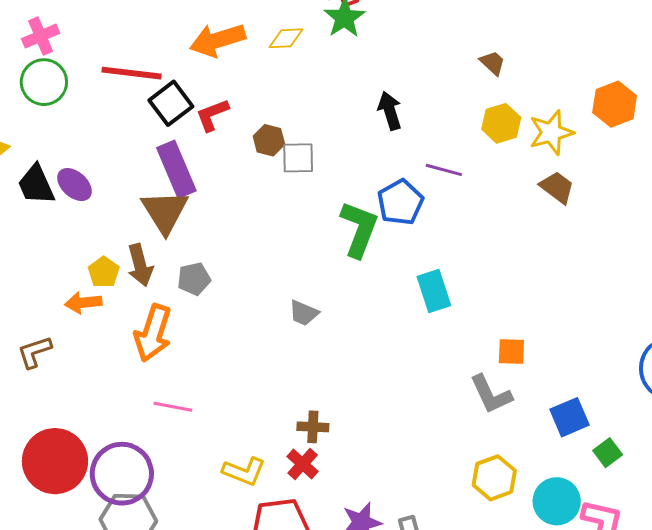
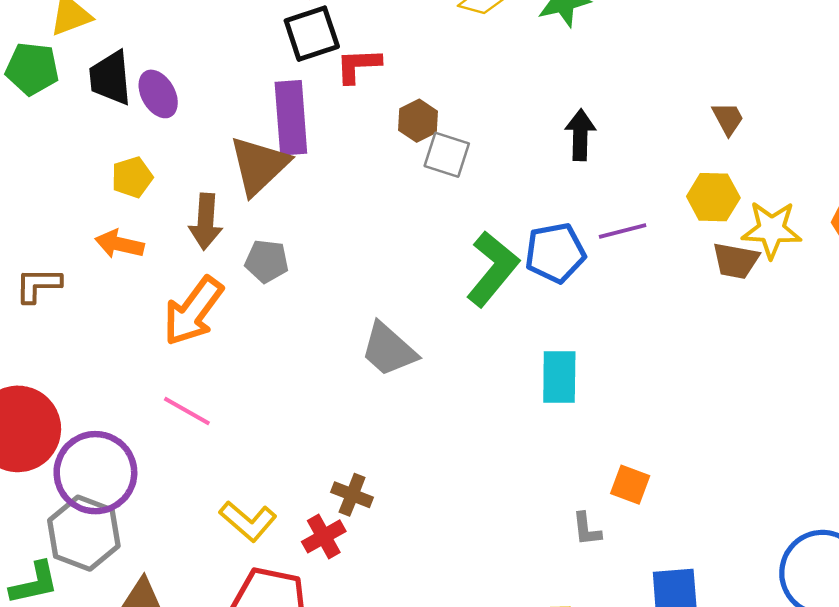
purple line: (444, 170) -> (623, 231), turned -48
brown trapezoid: (557, 187) -> (736, 261), moved, turned 135
yellow pentagon: (104, 272) -> (132, 177), moved
gray trapezoid: (304, 313) -> (389, 349), size x1.5
gray L-shape: (491, 394) -> (587, 529), size x0.6

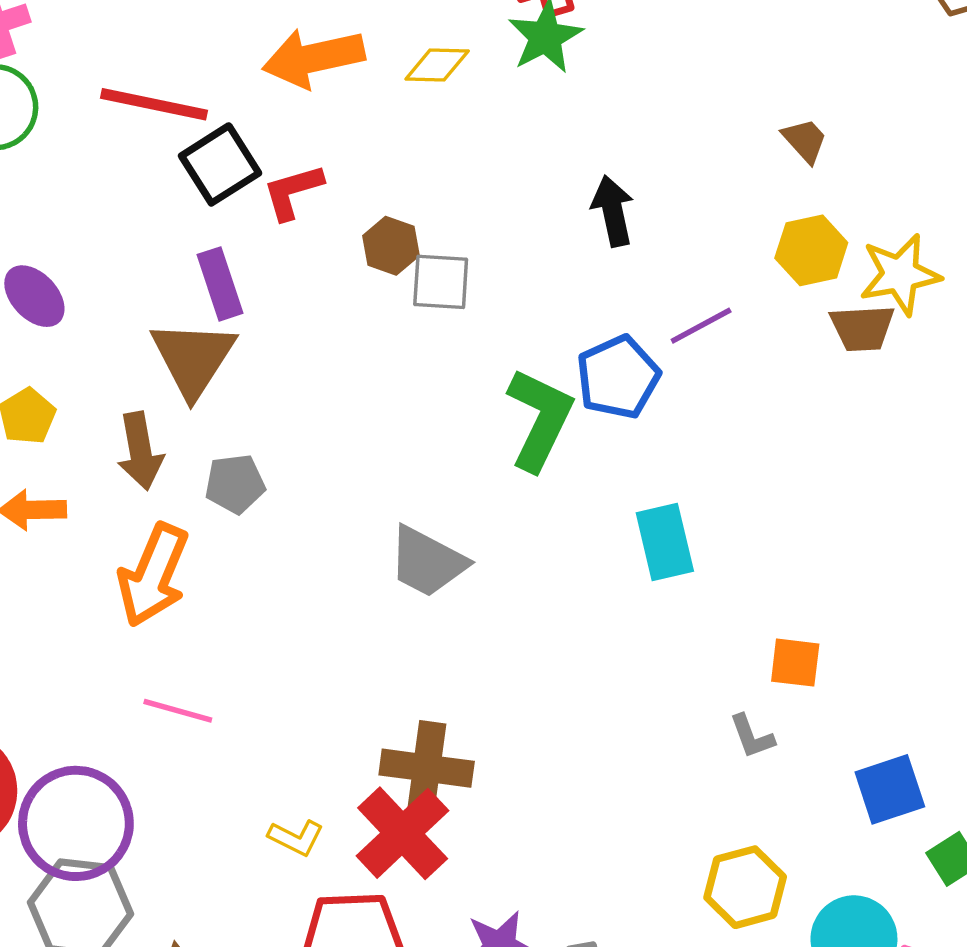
purple rectangle: (291, 118) -> (220, 284), size x0.7
brown cross: (352, 495) -> (427, 768), size x1.6
yellow L-shape: (248, 521) -> (296, 838), size x0.7
red cross: (324, 536) -> (403, 833), size x1.6

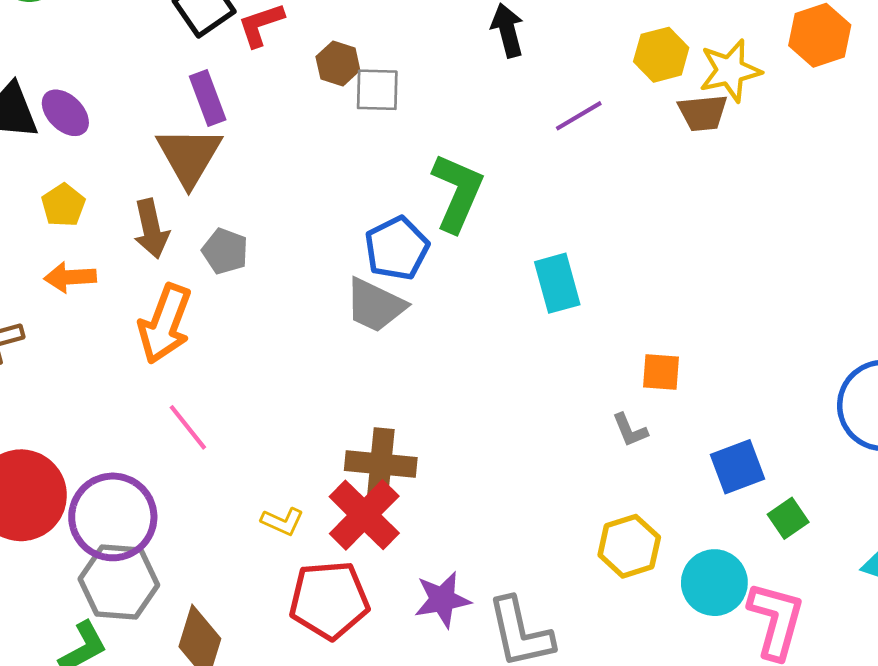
blue pentagon: (618, 377) -> (397, 248), moved
gray pentagon: (235, 484) -> (225, 251), turned 30
pink line: (178, 711) -> (188, 427), turned 38

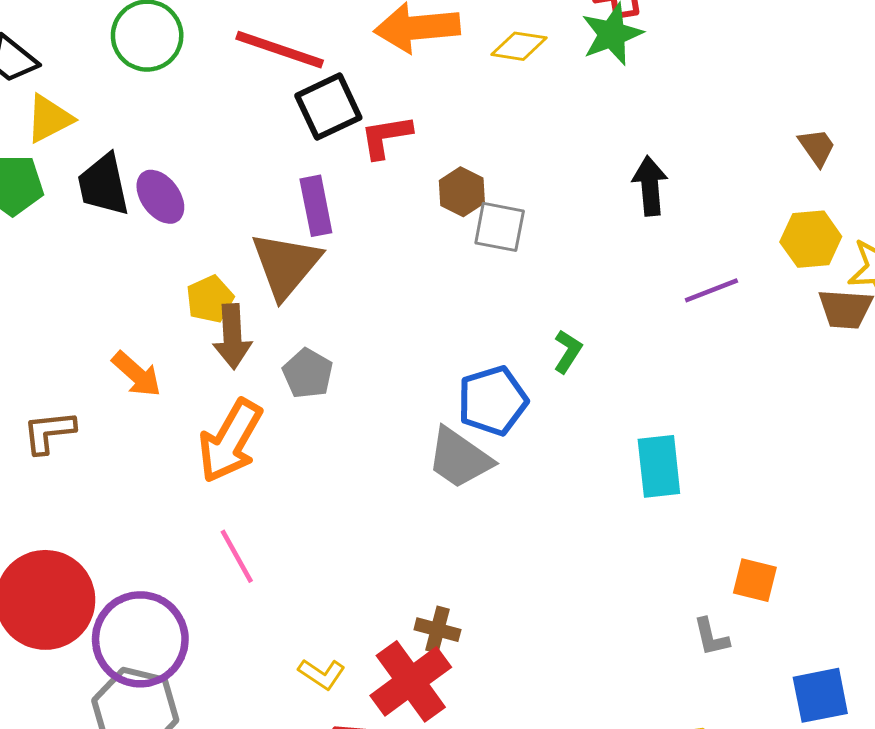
green L-shape: (457, 193) -> (568, 351), size x0.5
yellow pentagon: (63, 205) -> (210, 299), moved
orange arrow: (70, 277) -> (137, 374), turned -144
brown cross: (381, 464) -> (437, 630), size x0.6

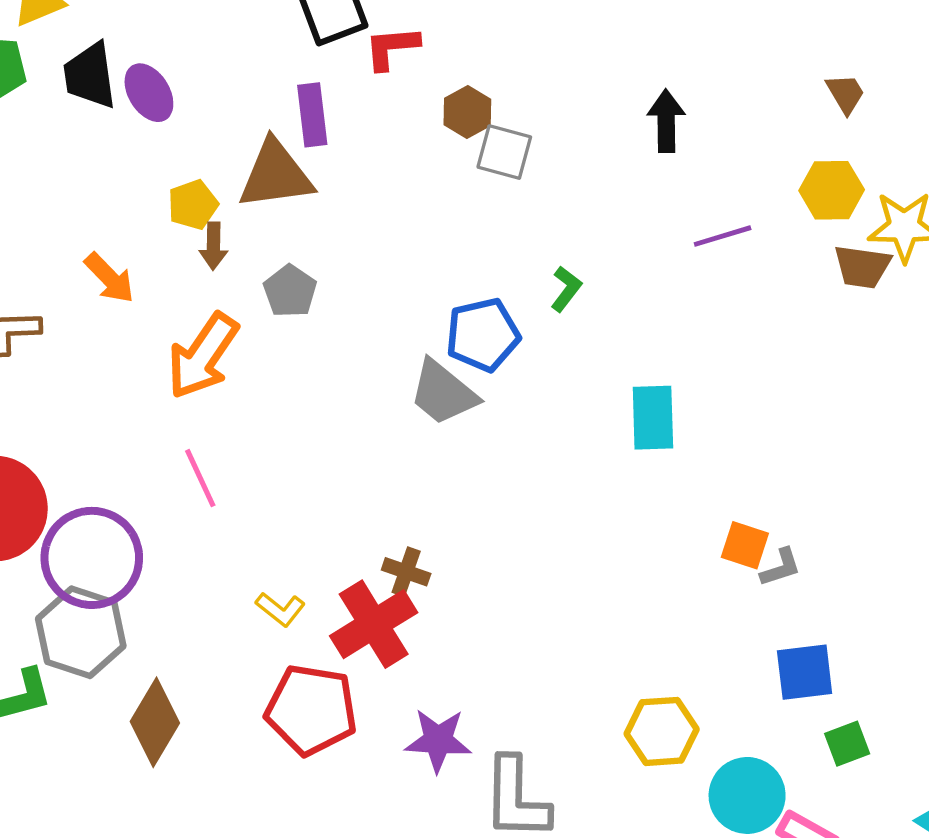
brown triangle: (286, 265) -> (276, 175), turned 38
brown arrow: (232, 337) -> (213, 246), size x0.7
gray L-shape: (711, 637) -> (781, 568), moved, turned -99

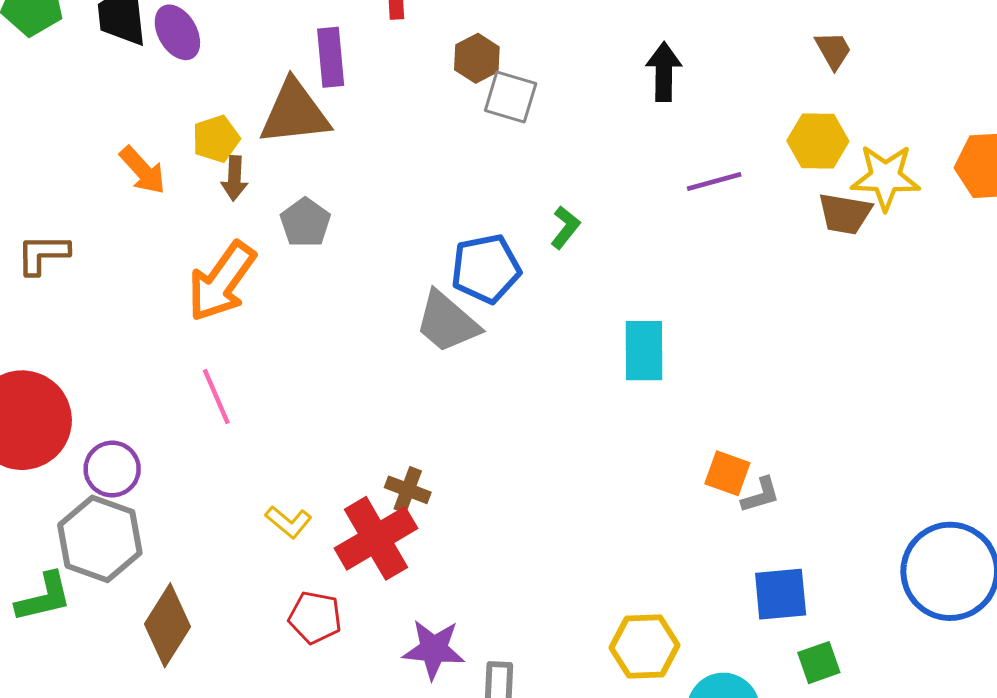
orange arrow: (109, 278) -> (143, 170), moved
purple circle: (92, 558) -> (112, 469), size x0.6
red pentagon: (311, 710) -> (315, 617), size x0.6

